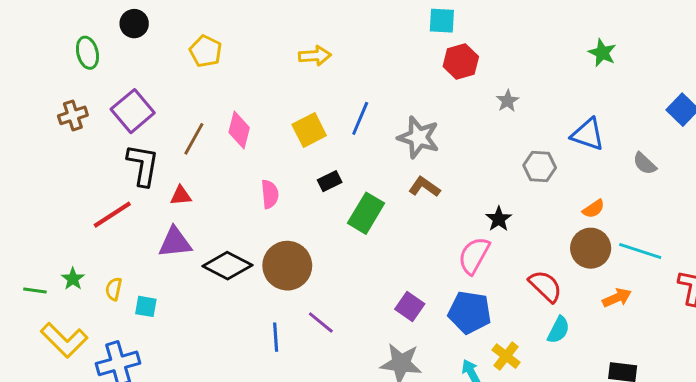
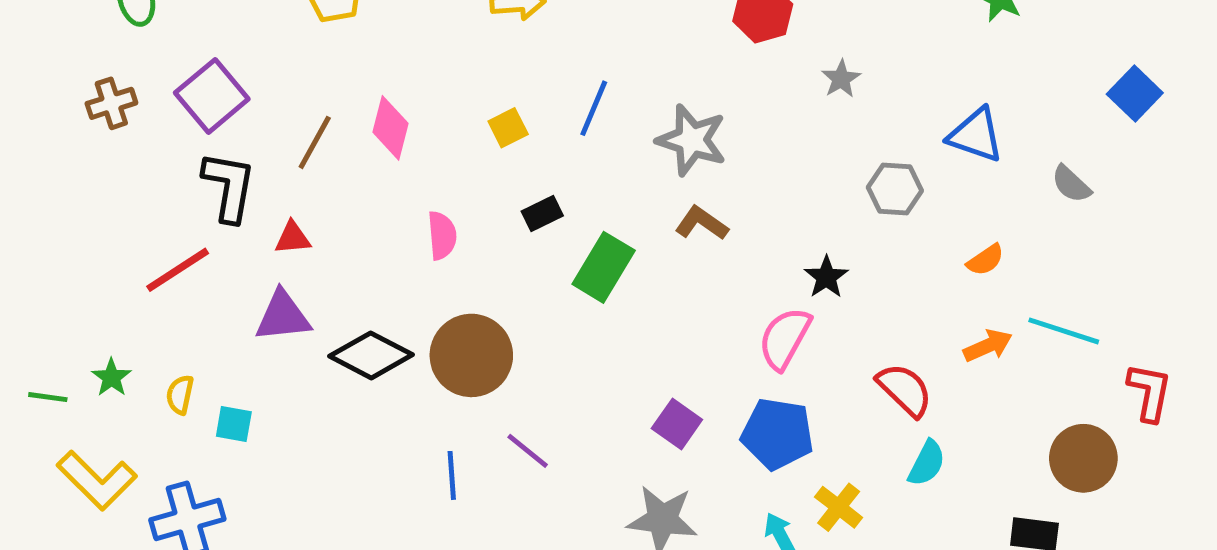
yellow square: (309, 130) -> (508, 128), size x0.7
brown circle: (591, 248) -> (1083, 458), moved
orange arrow: (617, 298) -> (988, 346), moved

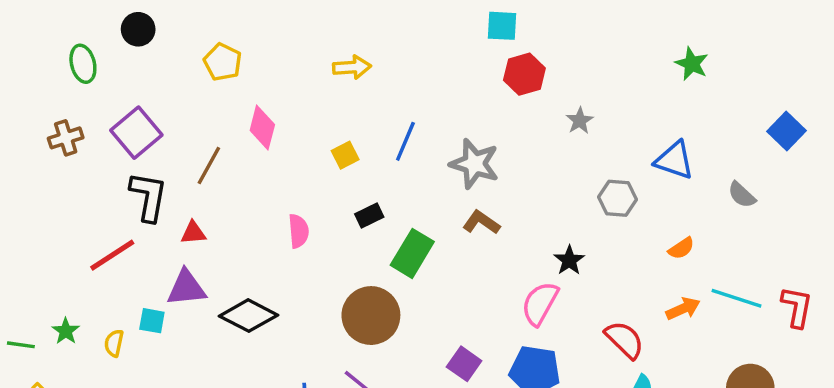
pink diamond: (391, 128) -> (262, 128), moved
brown circle: (471, 355) -> (371, 316), moved
red L-shape: (1149, 392) -> (797, 307), moved
cyan square: (234, 424) -> (152, 321), moved

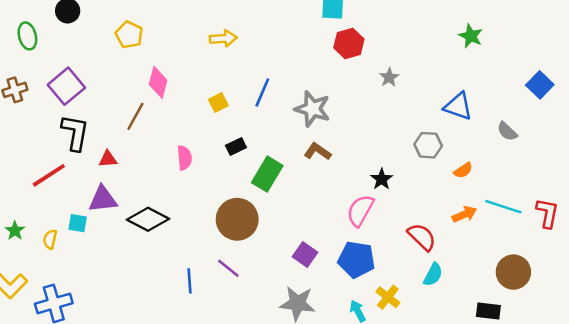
brown line: (209, 165) -> (135, 116), moved
gray hexagon: (618, 198) -> (428, 145), moved

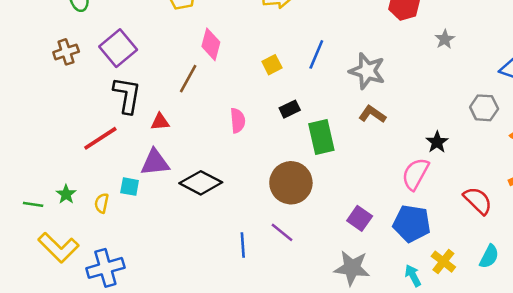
green rectangle: (267, 174) -> (321, 137), turned -44
cyan semicircle: (433, 275) -> (489, 256), moved

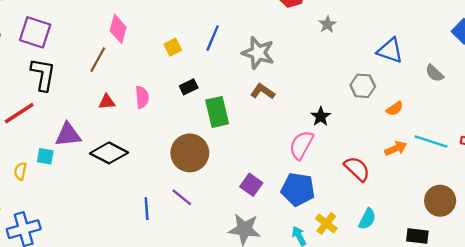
purple square: (118, 48) -> (35, 32), turned -32
red triangle: (160, 122) -> (107, 102), moved

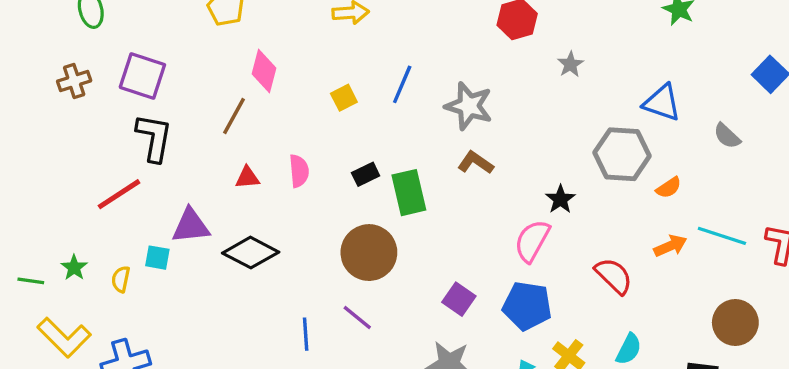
gray hexagon: (363, 86) -> (622, 154), size x1.5
black rectangle: (189, 87) -> (366, 174), moved

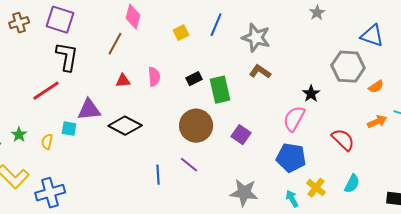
purple square: (459, 299) -> (241, 135), moved

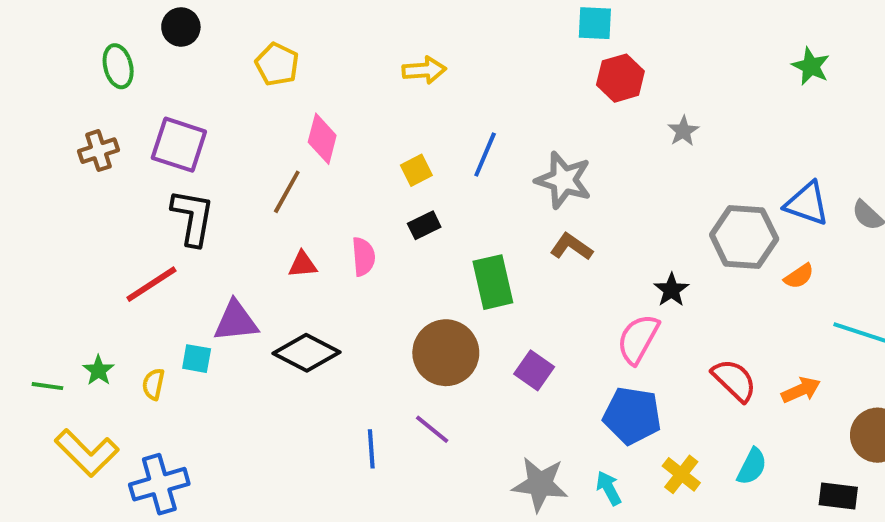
blue triangle: (372, 36) -> (807, 204), moved
black rectangle: (194, 79) -> (424, 225), moved
orange arrow: (377, 122) -> (801, 390), moved
cyan arrow: (292, 199) -> (609, 488), moved

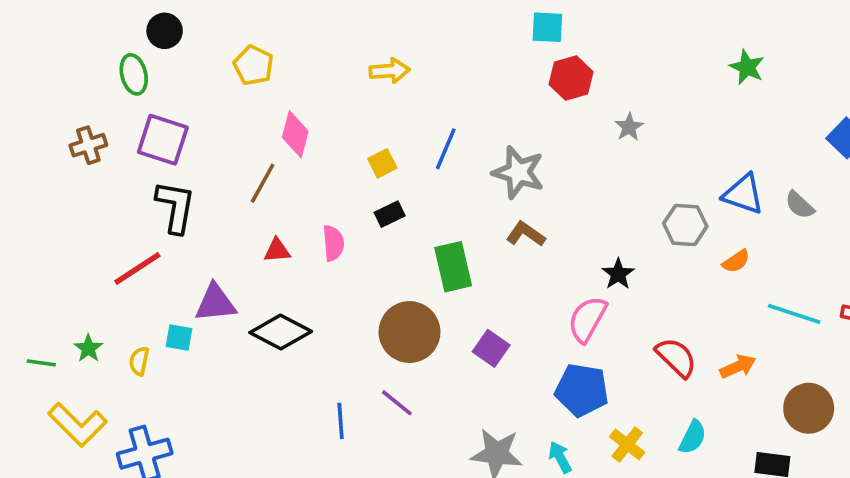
green ellipse: (118, 66) -> (134, 74), moved
gray hexagon: (744, 237) -> (685, 225), size x0.7

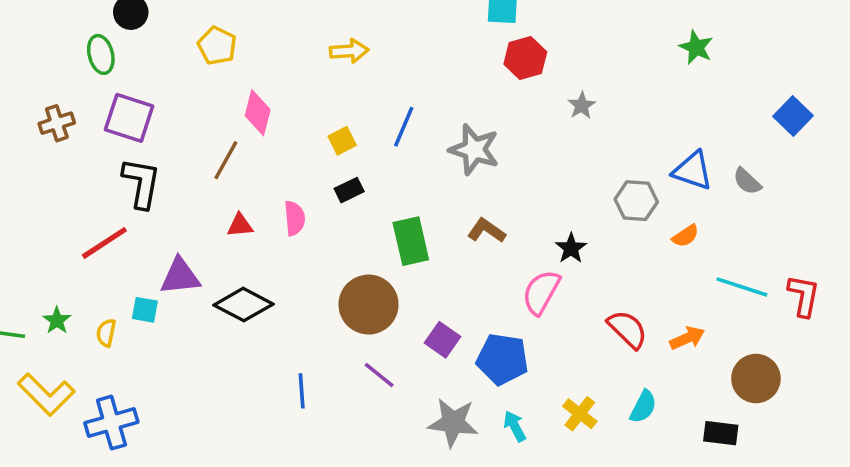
brown L-shape: (526, 234) -> (487, 231), moved
purple square: (491, 348) -> (442, 340), moved
blue pentagon: (582, 390) -> (502, 359), moved
purple line: (397, 403) -> (379, 375), moved

